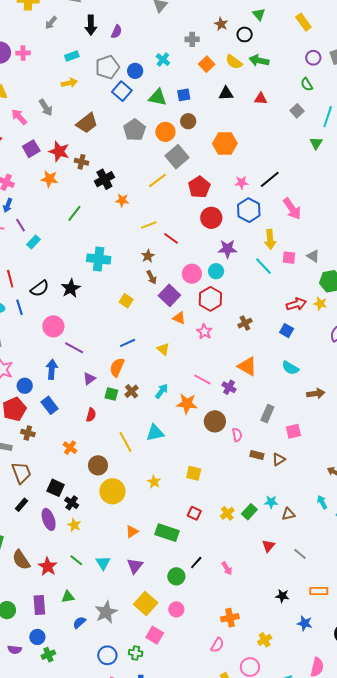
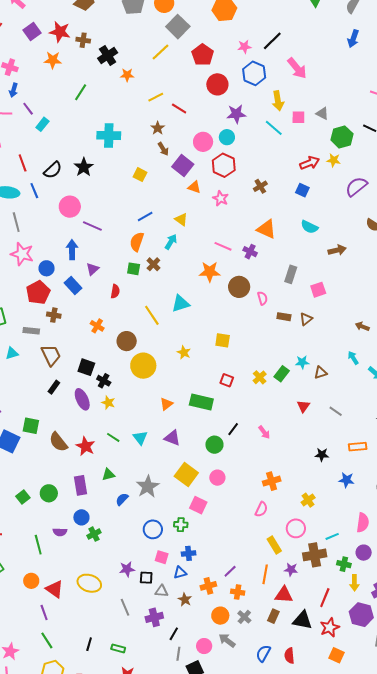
purple triangle: (89, 379) -> (93, 269), moved
cyan arrow: (162, 391) -> (171, 242), moved
purple triangle: (135, 566) -> (172, 438), turned -42

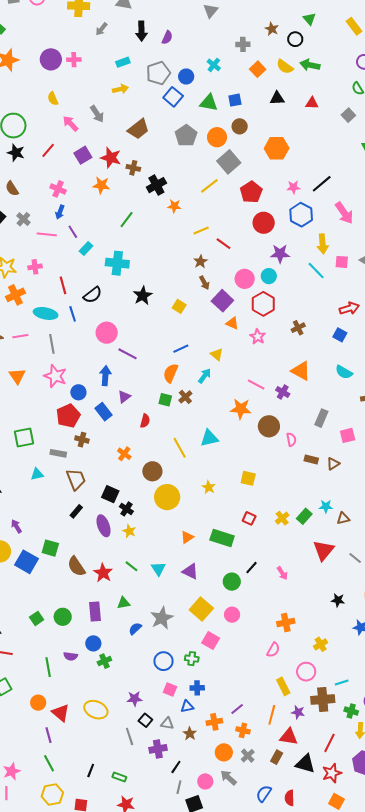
cyan cross: (109, 135) -> (117, 263), moved
black star: (84, 167) -> (143, 296), moved
red triangle: (303, 406) -> (324, 550), size x1.6
black square: (146, 578) -> (145, 720), moved, turned 32

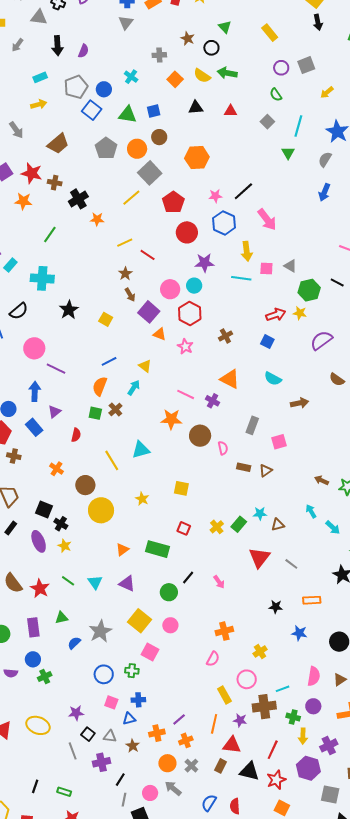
cyan line: (316, 271) -> (241, 278), turned -36
orange cross: (243, 730) -> (186, 740), turned -32

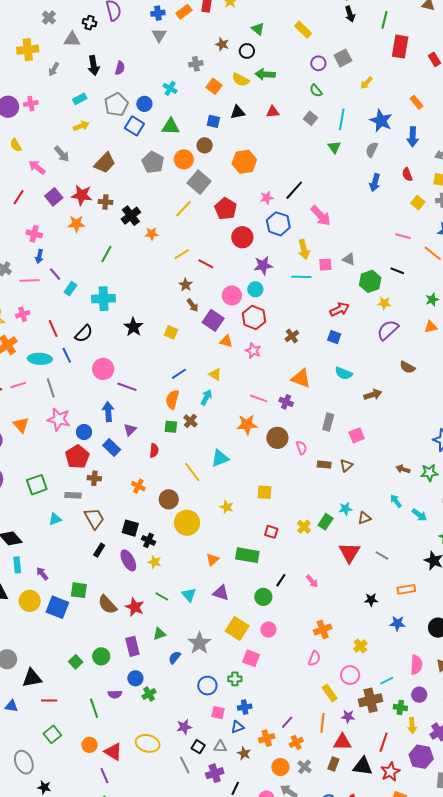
blue square: (154, 111) -> (213, 121), moved, turned 32
yellow star: (300, 313) -> (384, 303), moved

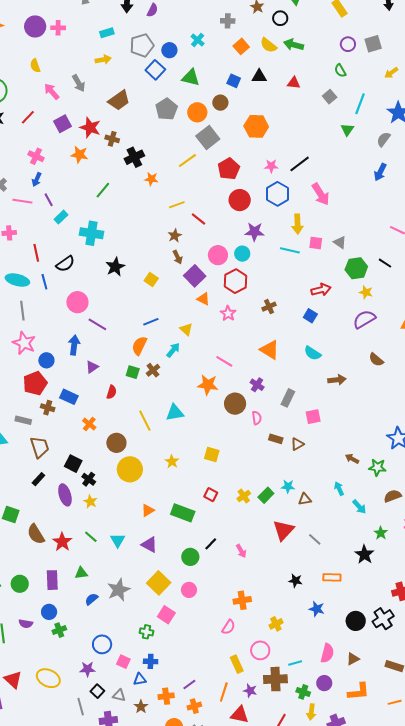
purple cross: (286, 402) -> (257, 385), moved
blue rectangle: (112, 447) -> (69, 397), moved, turned -30
blue circle: (207, 686) -> (102, 644), moved

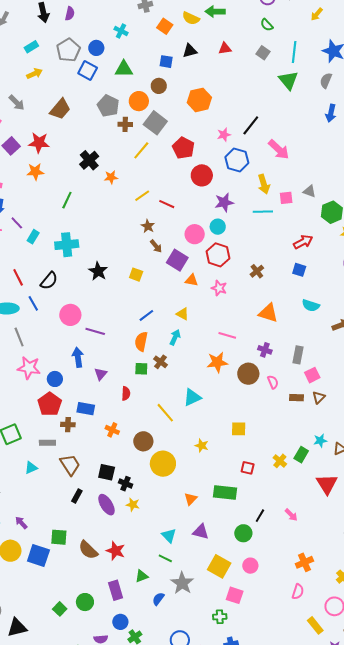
green triangle: (347, 130) -> (288, 80), size x1.5
brown cross: (112, 139) -> (125, 124), moved
pink square: (313, 417) -> (312, 375), moved
green line: (91, 537) -> (165, 558), moved

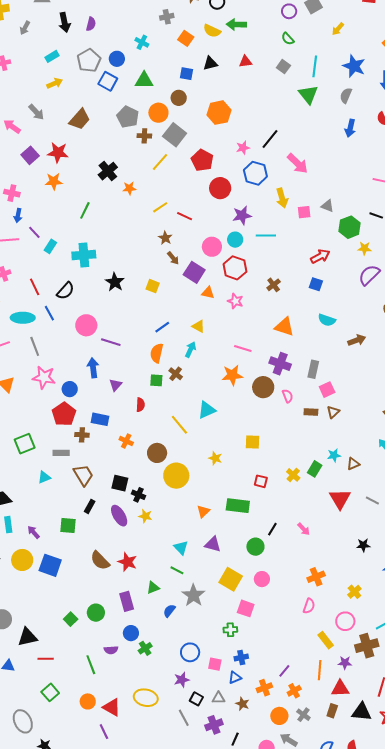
cyan line: (263, 212) -> (266, 235), moved
purple cross: (265, 350) -> (280, 364), size x1.5
green square: (59, 537) -> (68, 526), moved

